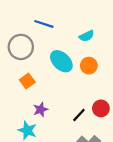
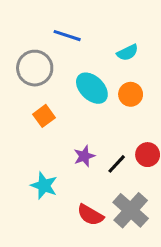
purple star: (41, 110) -> (84, 156), moved

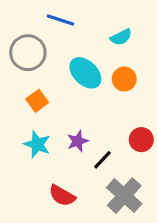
black line: (117, 164) -> (102, 160), moved
cyan star: (44, 186) -> (37, 144), moved
red semicircle: (90, 215) -> (62, 196), moved

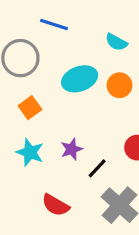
cyan semicircle: (121, 37) -> (116, 42), turned 55
cyan ellipse: (85, 73) -> (80, 79), turned -64

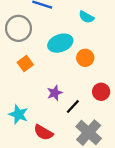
orange circle: (120, 85) -> (85, 58), moved
cyan star: (30, 152) -> (18, 114), moved

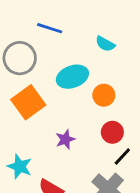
orange square: (25, 63) -> (28, 102), size x1.6
red circle: (101, 92) -> (112, 132), moved
black line: (73, 106) -> (122, 156), moved

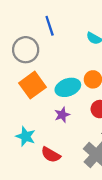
blue line: (50, 28) -> (50, 26), turned 54
cyan ellipse: (72, 77) -> (68, 87), moved

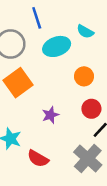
cyan ellipse: (68, 87) -> (57, 46), moved

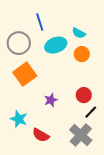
orange circle: (84, 76) -> (82, 54), moved

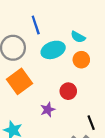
red circle: (84, 95) -> (68, 91), moved
black line: (91, 112) -> (91, 123), turned -64

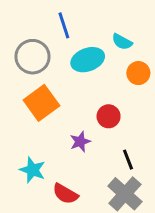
orange circle: (81, 60) -> (138, 73), moved
black line: (91, 123) -> (128, 160), moved

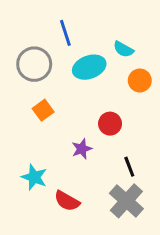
orange square: (41, 103) -> (43, 110), size x0.6

